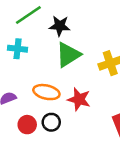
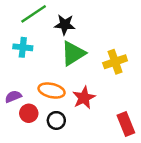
red star: (79, 99) -> (84, 98), turned 30
red circle: (27, 125) -> (29, 113), moved

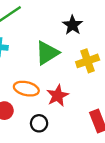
black star: (65, 25) -> (73, 25), moved, turned 30
black circle: (56, 120) -> (39, 123), moved

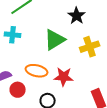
red star: (58, 96) -> (64, 77), turned 30

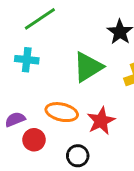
red star: (64, 77) -> (101, 121), turned -30

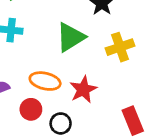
red circle: (34, 140) -> (31, 109), moved

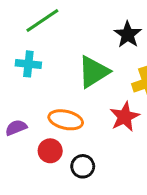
red star: (83, 90) -> (125, 117), moved

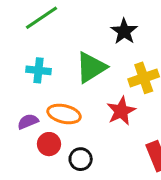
cyan cross: (28, 64) -> (38, 70), moved
purple semicircle: (16, 128) -> (28, 122), moved

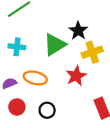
black star: (124, 31) -> (78, 31), moved
red circle: (49, 144) -> (17, 107), moved

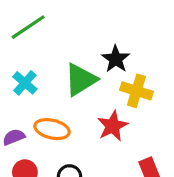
cyan cross: (17, 47) -> (25, 83), turned 35
yellow cross: (92, 52) -> (136, 91), turned 36

